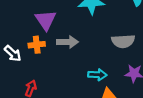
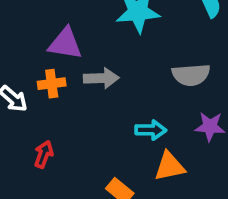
purple triangle: (46, 20) -> (65, 44), turned -45

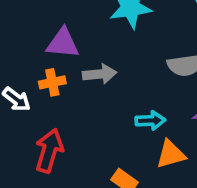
red arrow: (44, 154) -> (49, 151), size x1.6

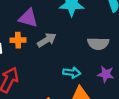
gray arrow: (100, 74) -> (47, 40), turned -36

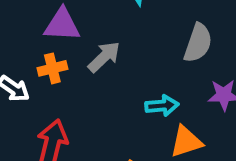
gray semicircle: (98, 44) -> (198, 43), turned -60

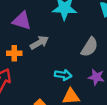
orange cross: (52, 68) -> (14, 53), moved

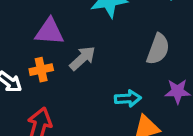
orange cross: (14, 53) -> (41, 70), moved

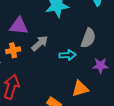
cyan arrow: (128, 99) -> (68, 55), moved

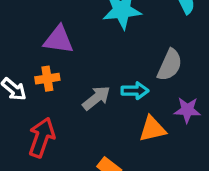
gray arrow: (40, 43) -> (96, 98), moved
orange triangle: (80, 89) -> (152, 129), moved

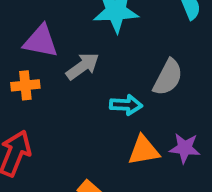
gray arrow: (96, 98) -> (83, 66), moved
purple star: (187, 110) -> (185, 148), moved

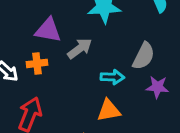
purple star: (185, 148) -> (157, 87), moved
orange triangle: (144, 150) -> (109, 111), moved

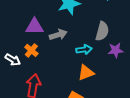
gray arrow: (80, 49) -> (58, 35), turned 30
orange cross: (37, 63) -> (31, 50), turned -32

